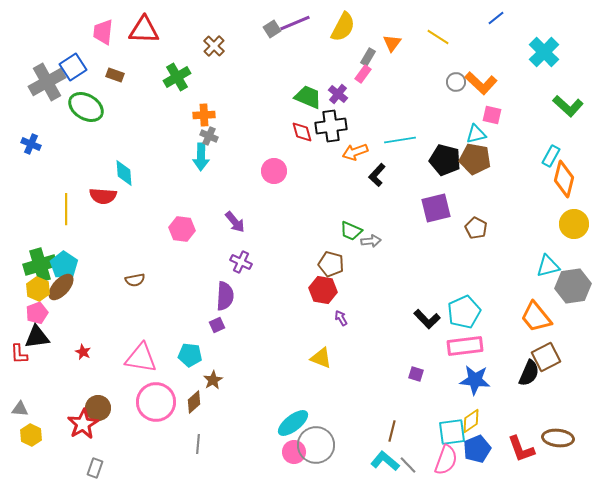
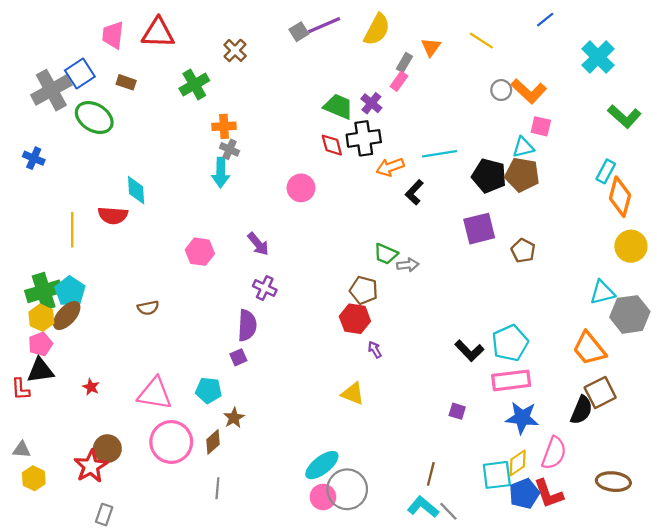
red L-shape: (521, 449) -> (548, 494), moved
pink semicircle: (446, 460) -> (554, 453), moved

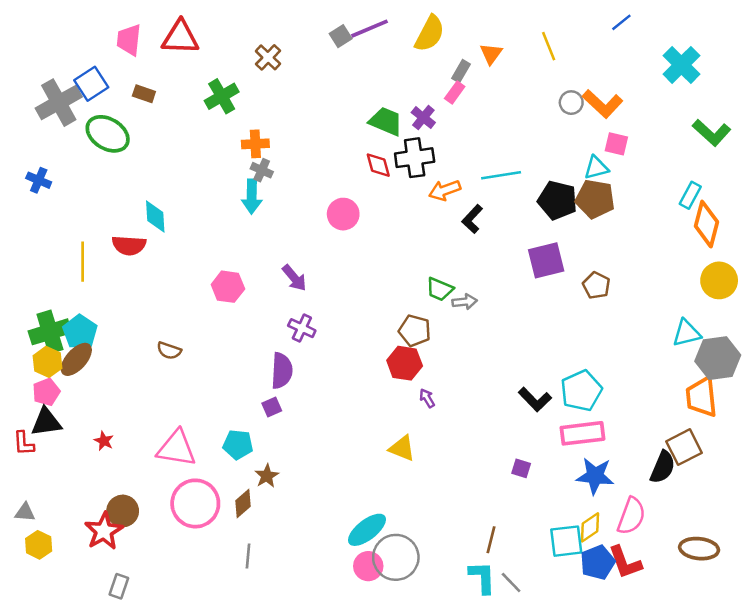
yellow line: (481, 41) -> (549, 46), turned 35
brown semicircle: (148, 308) -> (169, 351), turned 30
orange trapezoid: (589, 348) -> (702, 397), moved, turned 33
cyan L-shape: (423, 507) -> (482, 577), turned 48

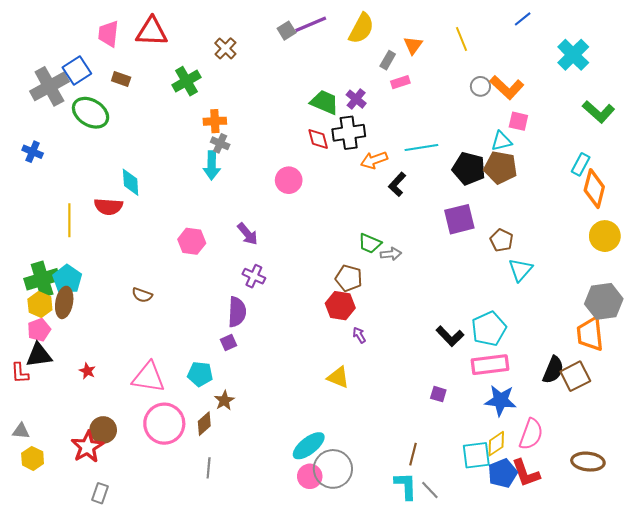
pink rectangle: (455, 92) -> (400, 82), moved, turned 36
cyan triangle: (686, 333) -> (521, 270), moved, turned -35
brown ellipse: (76, 359) -> (64, 302), turned -32
black semicircle: (663, 467) -> (553, 370), moved

